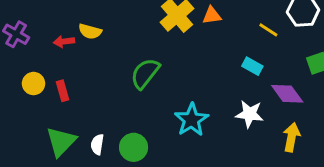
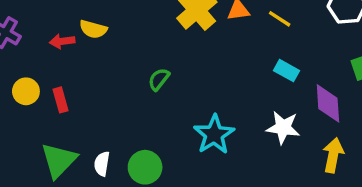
yellow line: (268, 30) -> (280, 19), moved
green semicircle: (145, 73) -> (159, 79), size x0.6
purple diamond: (287, 94) -> (328, 103), turned 32

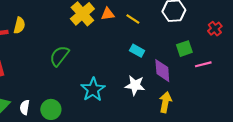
yellow semicircle: (93, 29) -> (19, 25), turned -91
green semicircle: (159, 79) -> (59, 56), size x1.5

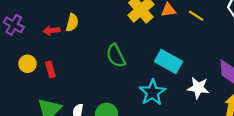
cyan rectangle: (137, 51) -> (168, 61), moved, size x1.6
green semicircle: (59, 56) -> (116, 56), turned -65

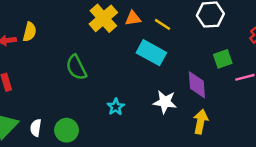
cyan rectangle: (168, 61) -> (151, 53), moved
cyan star: (152, 92) -> (116, 107), size x0.6

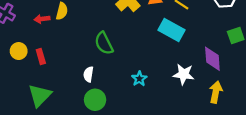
white semicircle: (36, 128) -> (88, 74), moved

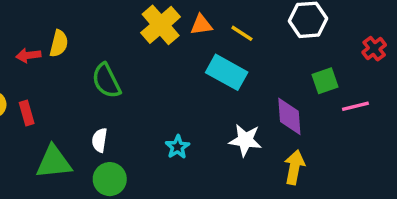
green semicircle: (104, 43) -> (106, 81), moved
green triangle: (40, 95) -> (54, 162), moved, turned 40

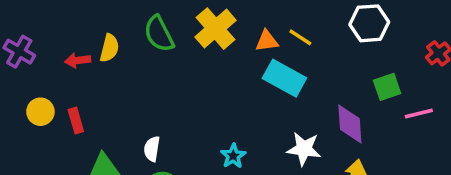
orange triangle: (201, 25) -> (267, 41), moved
green semicircle: (106, 81) -> (159, 34), moved

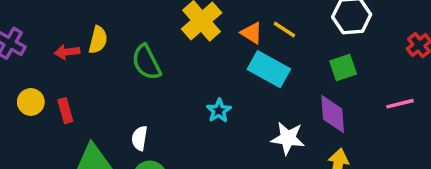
green semicircle: (159, 34) -> (146, 62), moved
orange triangle: (267, 41) -> (252, 33), turned 40
green square: (387, 87) -> (343, 67), moved
cyan star: (233, 156) -> (219, 111), moved

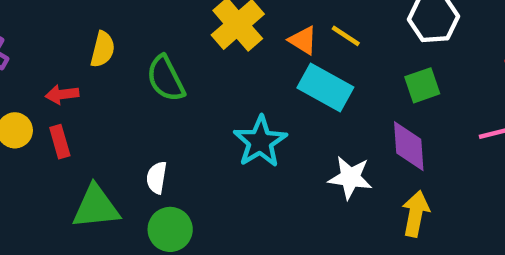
red arrow: (67, 52) -> (62, 94), moved
cyan star: (219, 111) -> (260, 142), size x1.6

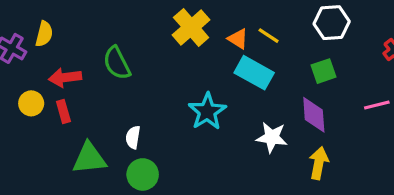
yellow semicircle: (103, 49) -> (44, 34), moved
green semicircle: (166, 79) -> (117, 63), moved
red arrow: (62, 94) -> (65, 78), size x1.4

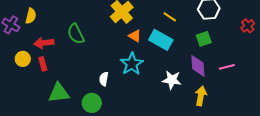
orange triangle: (238, 39) -> (135, 36), moved
pink line: (377, 105) -> (227, 67), moved
white semicircle: (133, 137) -> (104, 79), moved

